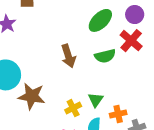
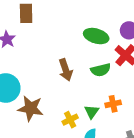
green ellipse: (100, 20) -> (96, 36), turned 60
orange cross: (118, 114) -> (113, 104), moved

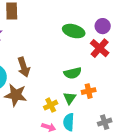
brown arrow: (66, 70) -> (24, 67), moved
green semicircle: (101, 70) -> (73, 73), moved

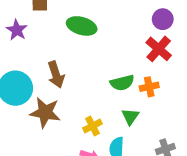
green ellipse: (74, 31) -> (82, 26), moved
orange cross: (89, 91) -> (149, 87), moved
green triangle: (70, 98) -> (130, 117), moved

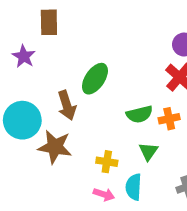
green ellipse: (82, 26) -> (95, 79), moved, turned -72
yellow cross: (92, 126) -> (107, 162), turned 36

